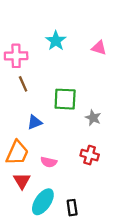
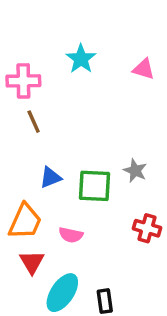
green square: (65, 99) -> (95, 186), moved
red cross: (90, 155) -> (147, 228), moved

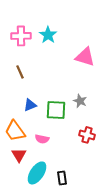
pink triangle: (144, 69) -> (85, 57), moved, size x1.5
pink cross: (23, 81) -> (21, 36), moved
orange trapezoid: (25, 221) -> (15, 131), turned 120

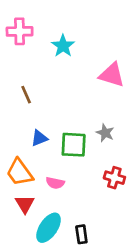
pink cross: (21, 36) -> (20, 31), moved

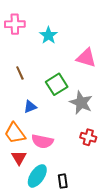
gray star: (105, 133) -> (81, 103), size x1.6
green square: (74, 145) -> (57, 84), moved, turned -35
pink semicircle: (55, 183) -> (42, 141), size x1.5

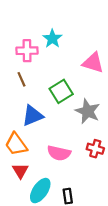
pink cross: (15, 24) -> (27, 51), moved
blue triangle: (30, 107) -> (33, 116), size x1.5
pink semicircle: (42, 141) -> (59, 153), moved

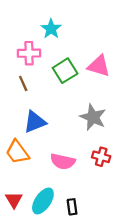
cyan star: (52, 39) -> (51, 29), moved
green square: (61, 91) -> (65, 71), moved
red triangle: (20, 171) -> (14, 200), moved

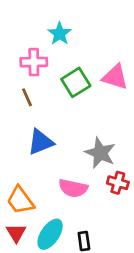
gray star: (93, 117) -> (100, 153), moved
orange trapezoid: (17, 152) -> (20, 200), moved

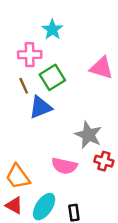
green square: (76, 82) -> (52, 77), moved
blue triangle: (41, 142) -> (40, 107), moved
red triangle: (16, 233) -> (14, 205), turned -30

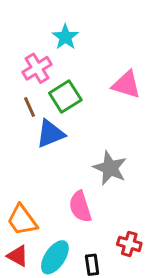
pink cross: (30, 55) -> (37, 68), turned -30
red cross: (104, 161) -> (129, 244), moved
pink semicircle: (64, 166) -> (80, 207), turned 60

